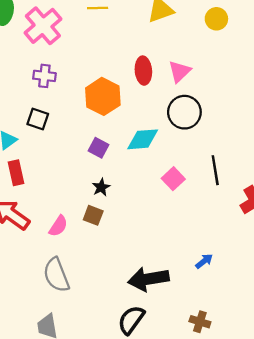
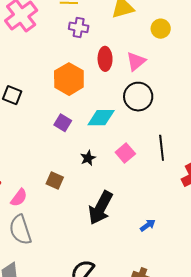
yellow circle: (216, 19) -> (161, 29), moved
purple cross: (44, 76) -> (79, 27), moved
black star: (101, 187) -> (88, 158), moved
pink semicircle: (58, 226) -> (19, 198), moved
black arrow: (148, 279) -> (101, 208), moved, turned -56

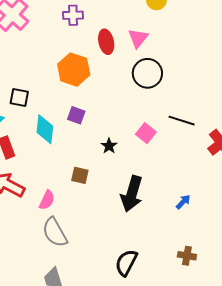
cyan diamond: (101, 118) -> (45, 129), moved, turned -72
black line: (162, 148) -> (182, 121), turned -55

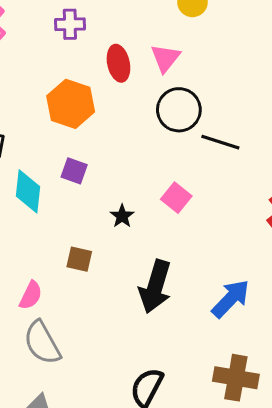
black line: (182, 121) -> (220, 142), moved
blue arrow: (183, 202) -> (231, 299), size x1.8
brown cross: (187, 256) -> (236, 378), size x1.6

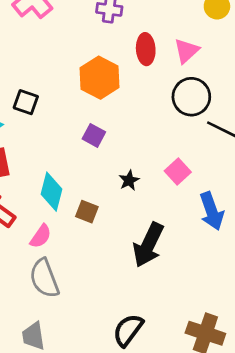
cyan diamond: (28, 191) -> (51, 192), moved
blue arrow: (231, 299) -> (212, 211), moved, turned 108

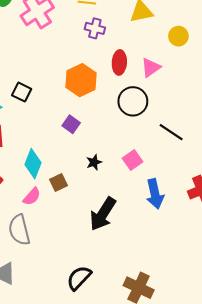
black circle: (191, 97) -> (133, 101), moved
brown square: (87, 212) -> (58, 182), turned 36
pink semicircle: (41, 236) -> (32, 196), moved

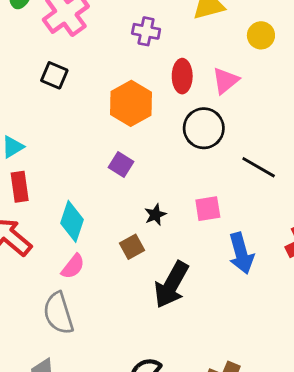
black square: (22, 92) -> (54, 75), moved
pink square: (132, 160) -> (208, 209), turned 30
brown square: (58, 182) -> (132, 247), moved

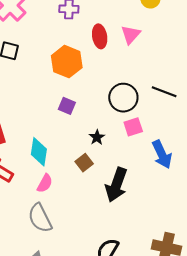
black circle: (204, 128) -> (123, 98), moved

